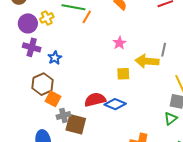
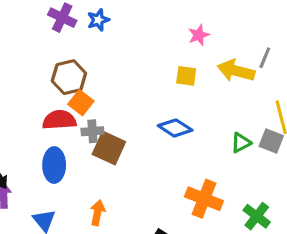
blue star: (55, 58) -> (98, 20), moved
yellow square: (123, 74) -> (186, 76), moved
red semicircle: (95, 100) -> (59, 120), moved
green triangle: (171, 119) -> (241, 143), moved

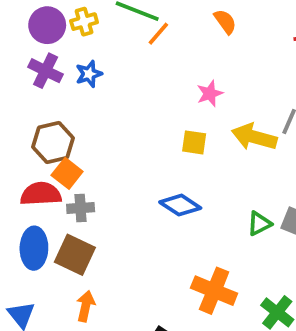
brown square: (109, 148) -> (75, 255), moved

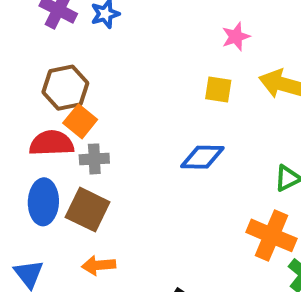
blue diamond: (180, 205) -> (202, 157), turned -33
orange cross: (214, 291) -> (272, 235), moved
orange arrow: (86, 306) -> (99, 265), turned -108

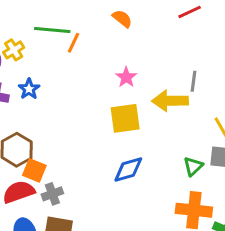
yellow square: (218, 89) -> (125, 118), size x1.5

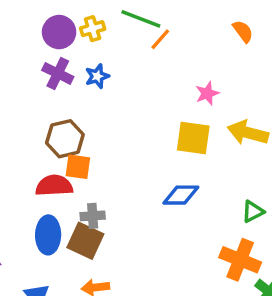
orange semicircle: (122, 19) -> (243, 31), moved
orange square: (34, 170) -> (78, 167), turned -30
gray cross: (52, 194) -> (93, 216), moved

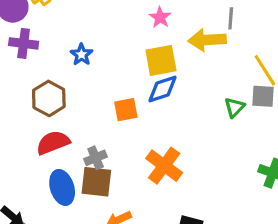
blue star: (97, 76) -> (81, 55), moved
orange square: (78, 167) -> (126, 110), moved
blue diamond: (181, 195) -> (162, 89), moved
orange cross: (240, 260) -> (164, 166), moved, turned 33

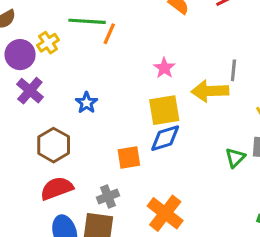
purple cross: (24, 43) -> (30, 91), turned 32
gray cross: (96, 158) -> (108, 197), moved

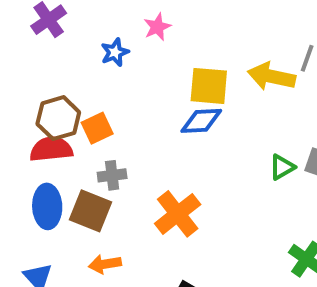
pink star: (164, 68) -> (157, 27), moved
brown hexagon: (54, 145) -> (58, 118), moved
orange square: (129, 158) -> (97, 128), moved, turned -30

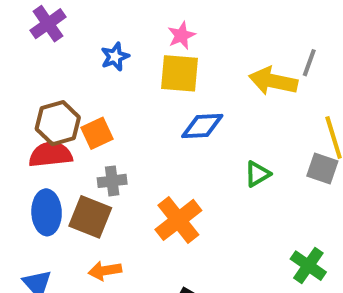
pink star: (157, 27) -> (181, 35), moved
yellow square: (209, 86) -> (179, 73), moved
green triangle: (282, 167) -> (258, 174), moved

